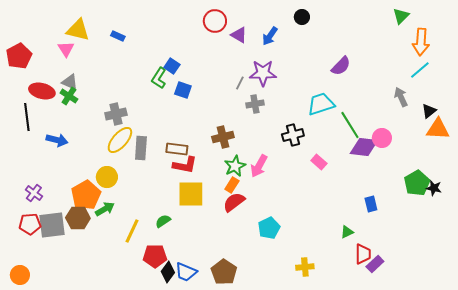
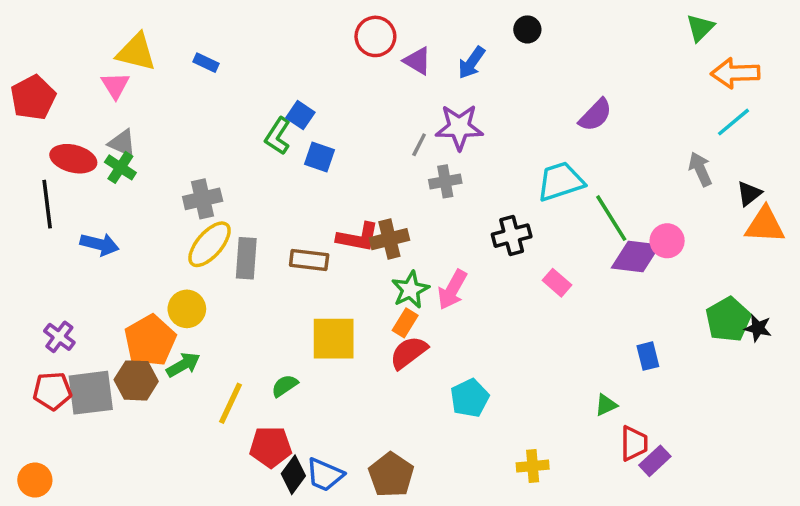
orange arrow: (421, 42) -> (735, 73), turned 84
red L-shape: (185, 165) -> (358, 237), moved

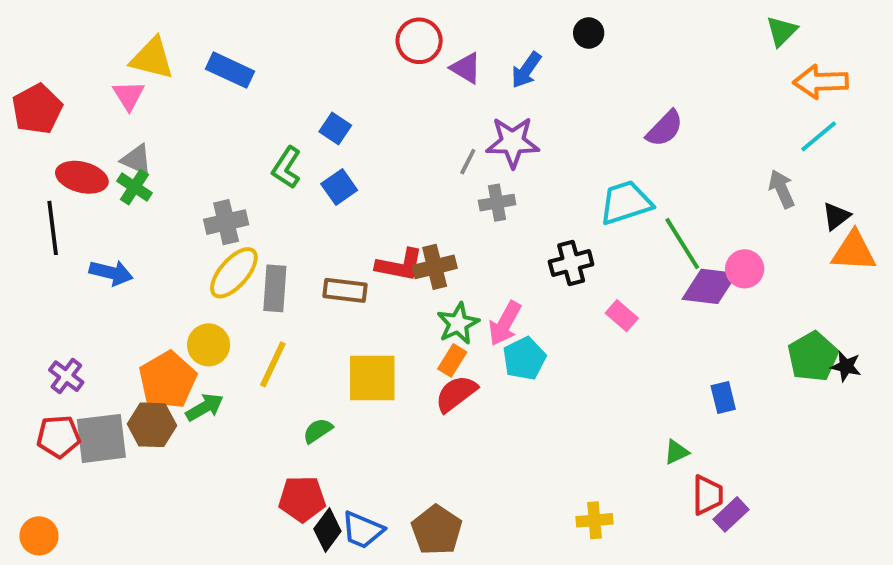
blue rectangle: (206, 63) -> (230, 70), size x1.6
green L-shape: (278, 136) -> (287, 167), moved
blue square: (320, 157) -> (339, 187), moved, turned 36
cyan pentagon: (470, 398) -> (524, 359), moved
yellow line: (230, 403) -> (273, 364), moved

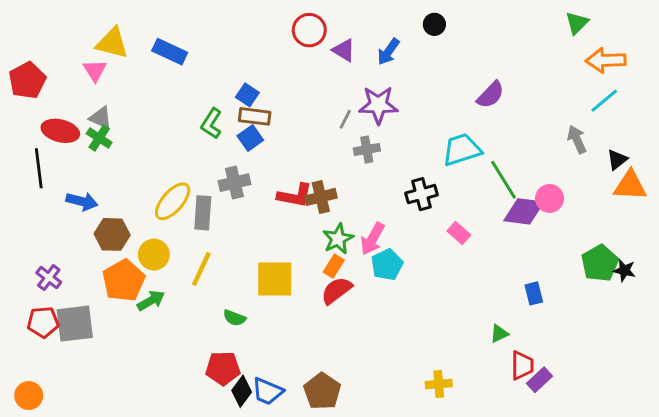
gray cross: (226, 222) -> (234, 183), moved
brown rectangle: (345, 290) -> (255, 116), moved
brown hexagon: (152, 425) -> (112, 234), moved
green semicircle: (318, 431) -> (234, 318), turned -125

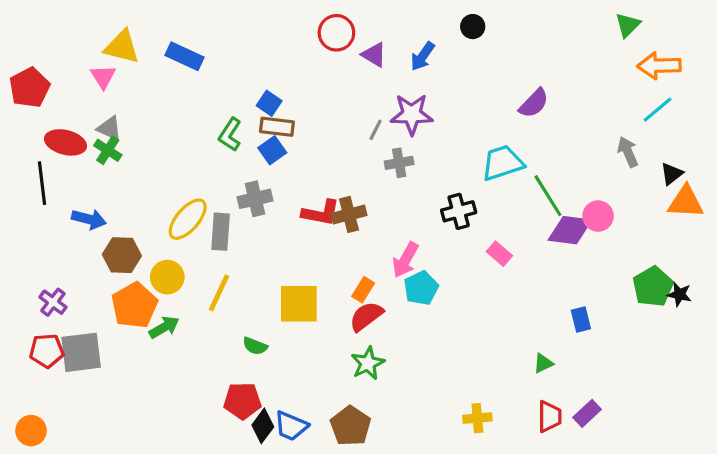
green star: (338, 239) -> (368, 363), moved
red trapezoid: (522, 365) -> (549, 417), moved

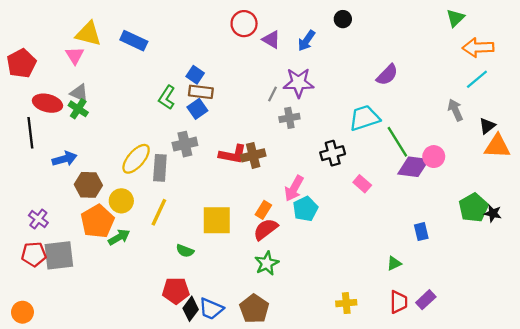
blue arrow: (89, 219) -> (65, 159), turned -30

